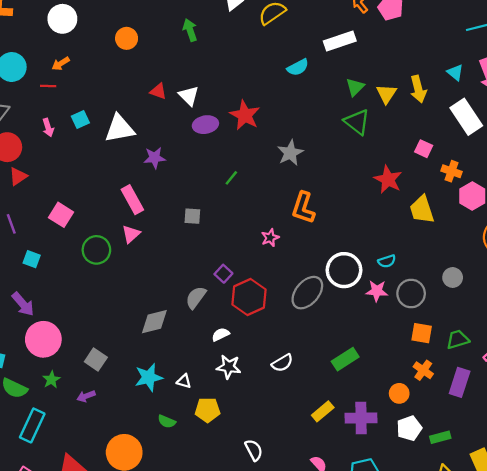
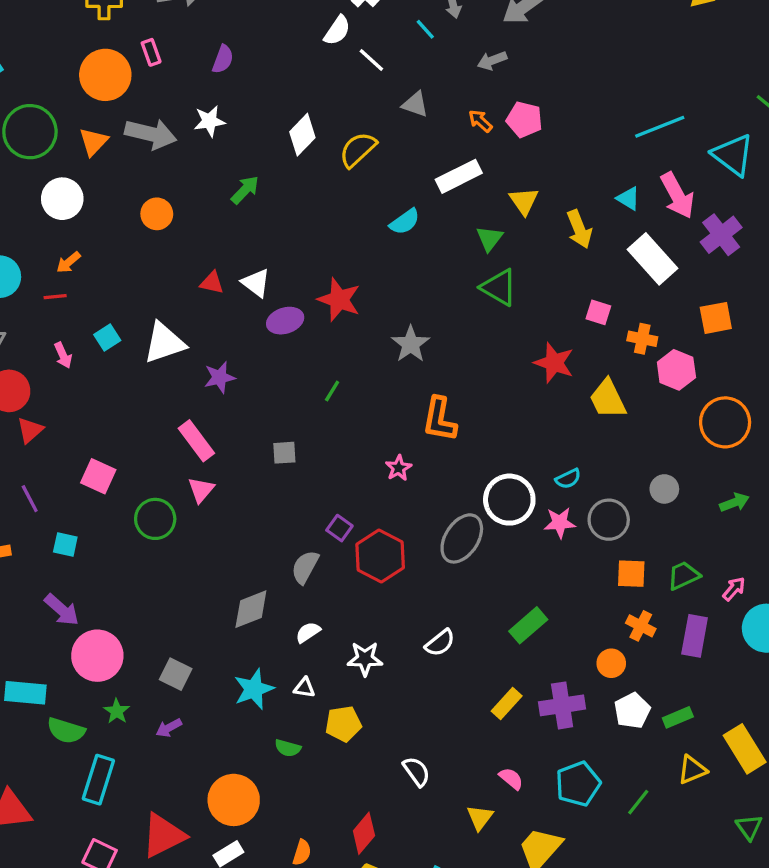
green arrow: (190, 30) -> (245, 190), turned 70
yellow triangle: (386, 94) -> (524, 201), moved
white semicircle: (221, 334) -> (308, 632), moved

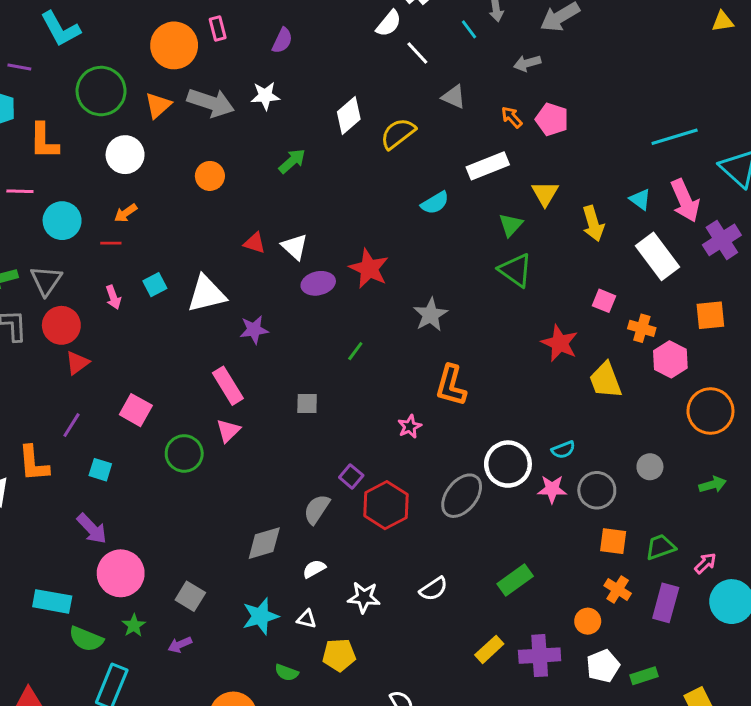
purple line: (30, 499) -> (72, 425), turned 55

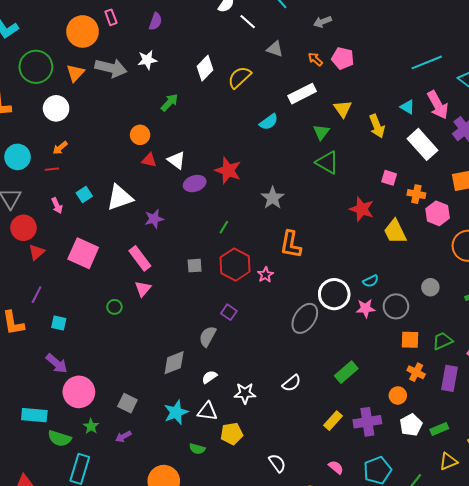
orange circle: (210, 176) -> (140, 135), moved
pink square: (136, 410) -> (83, 253), moved, size x1.4
green circle: (184, 453) -> (114, 307), size x0.6
red hexagon: (386, 505) -> (235, 265), moved
white triangle: (307, 619) -> (207, 411), size x1.5

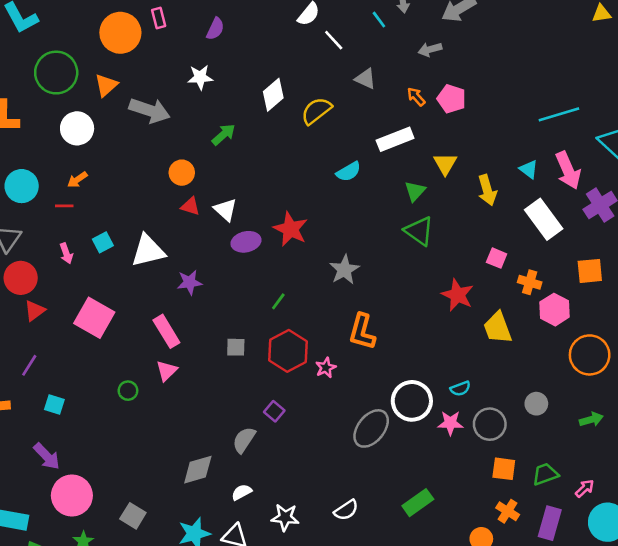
gray arrow: (111, 68) -> (150, 110), moved

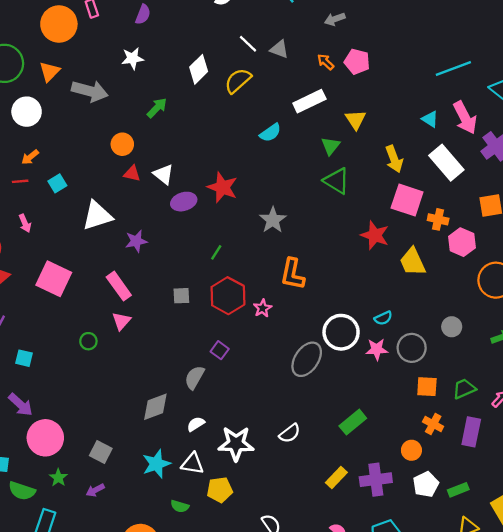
white line: (334, 40) -> (248, 44), moved
yellow arrow: (487, 190) -> (394, 159), moved
cyan square: (103, 242) -> (57, 183), moved
pink square: (497, 258) -> (407, 200), size x1.8
white star: (285, 517) -> (236, 444), size x1.4

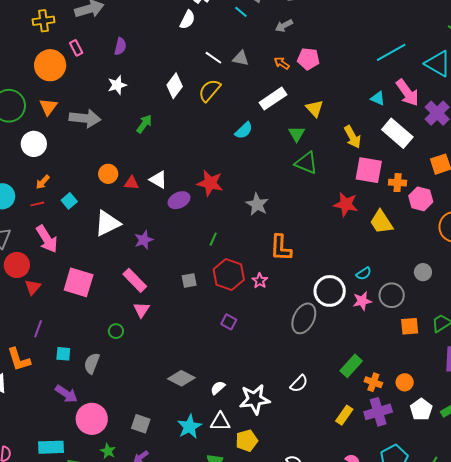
orange circle: (122, 144) -> (108, 174), moved
pink arrow: (25, 223) -> (47, 239), size x1.8
gray semicircle: (195, 377) -> (92, 363), moved
gray diamond: (155, 407) -> (181, 378), turned 56
orange cross: (433, 424) -> (373, 382), moved

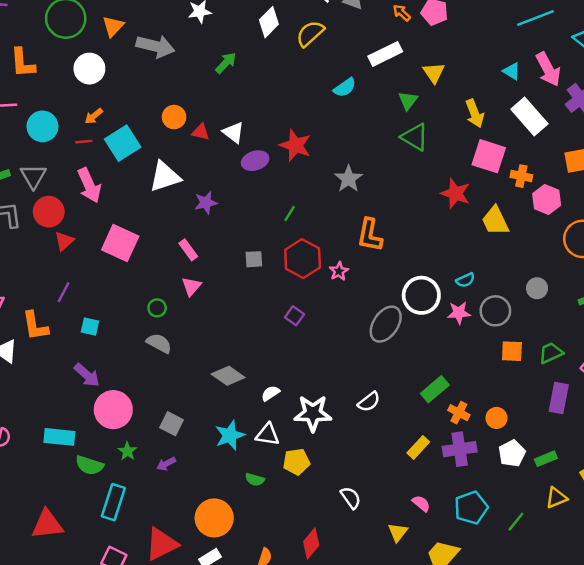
cyan square: (69, 201) -> (123, 143), size x1.8
pink rectangle: (135, 280) -> (188, 250), size x0.7
gray semicircle: (92, 363) -> (159, 343), moved, turned 90

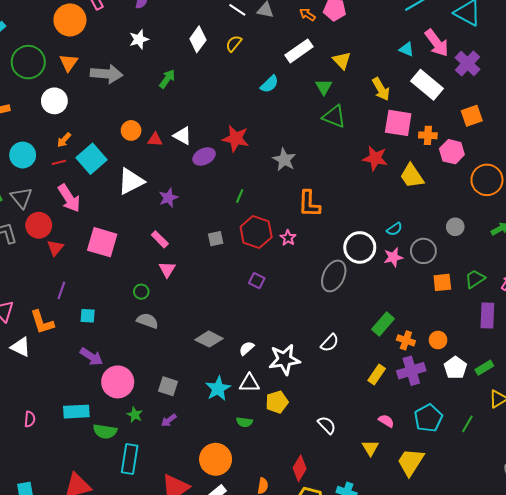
yellow semicircle: (310, 34) -> (234, 44), size x0.7

